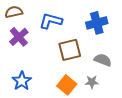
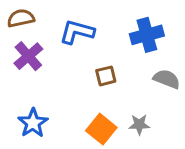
brown square: (70, 50) -> (106, 76), size x0.6
gray semicircle: (103, 60) -> (167, 79), moved

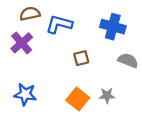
brown semicircle: (21, 18) -> (30, 14), moved
blue cross: (147, 35) -> (113, 27), turned 30
blue star: (33, 123) -> (25, 94), turned -30

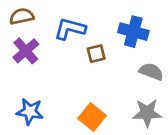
brown semicircle: (30, 14) -> (22, 16), moved
brown square: (81, 58) -> (96, 54), moved
gray star: (107, 95) -> (147, 113), moved, size x1.5

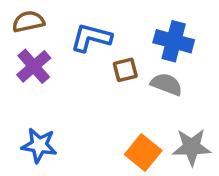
gray semicircle: (151, 72) -> (166, 84), moved
orange square: (92, 117) -> (143, 152), moved

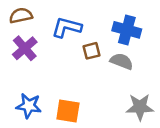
orange square: (143, 152) -> (68, 111), moved, turned -30

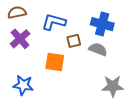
orange square: (68, 111) -> (55, 62), moved

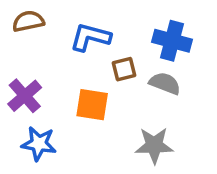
purple cross: (20, 39) -> (25, 96), moved
gray star: (113, 86) -> (154, 145), moved

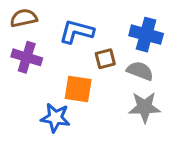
purple cross: (25, 96) -> (27, 57), moved, turned -32
blue star: (39, 144) -> (55, 118), moved
gray star: (154, 145) -> (145, 107), moved

